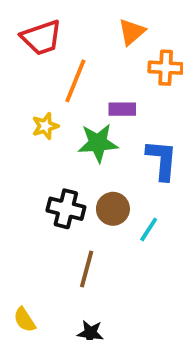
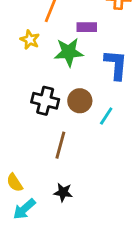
yellow star: (45, 126) -> (30, 40), turned -30

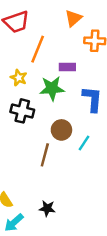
black cross: (45, 101) -> (22, 111), moved
brown line: (60, 145) -> (45, 155), moved

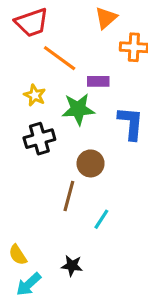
orange line: (38, 49) -> (60, 58), turned -76
black cross: (22, 111) -> (39, 139), turned -30
cyan line: (84, 143) -> (101, 219), moved

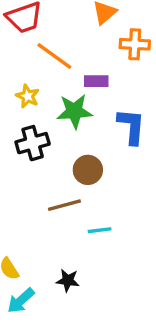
brown line: (69, 196) -> (64, 205), turned 60
cyan line: (101, 219) -> (100, 230), turned 50

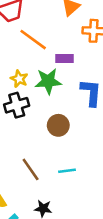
yellow star: (28, 96) -> (19, 79), moved
brown line: (64, 205) -> (31, 169), moved, turned 70

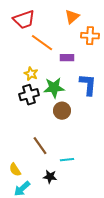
green star: (48, 81) -> (54, 88), moved
cyan line: (67, 171) -> (67, 160), moved

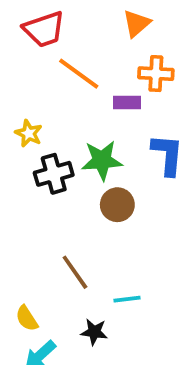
orange cross: (90, 36) -> (156, 74), moved
yellow star: (31, 74) -> (29, 133), moved

